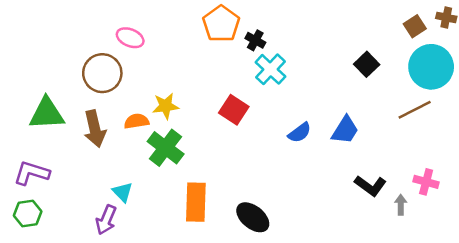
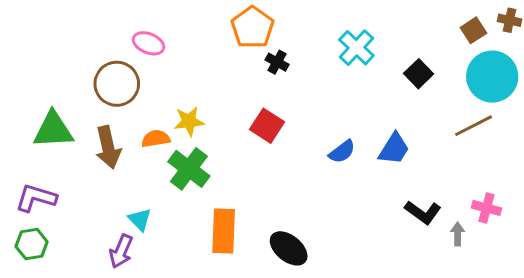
black cross: (255, 40) -> (277, 62), moved
cyan cross: (270, 69) -> (356, 48), moved

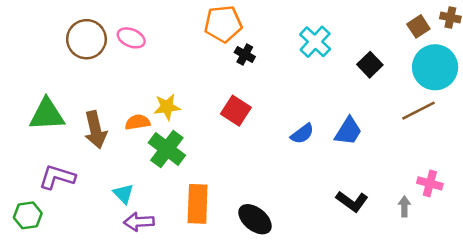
orange pentagon: (252, 27) -> (223, 24), turned 30
brown circle: (117, 84) -> (86, 39), moved
purple L-shape: (36, 198) -> (57, 177), moved
black L-shape: (423, 212) -> (352, 201), moved
purple arrow: (121, 251) -> (139, 222), moved, turned 64

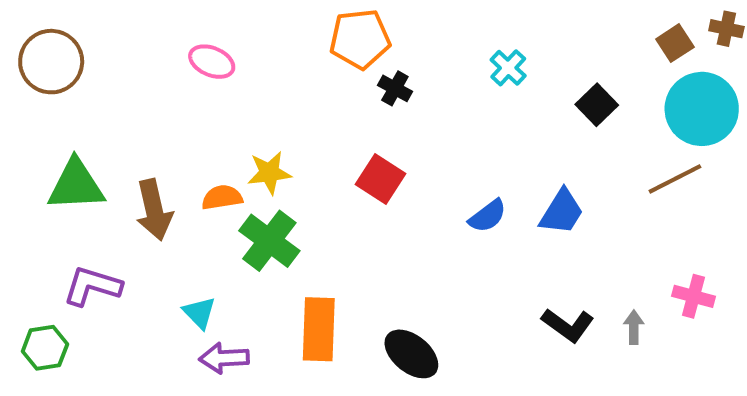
brown circle: (86, 39) -> (51, 62), moved
cyan cross: (315, 42) -> (508, 68), size x0.7
gray arrow: (404, 206) -> (634, 327), moved

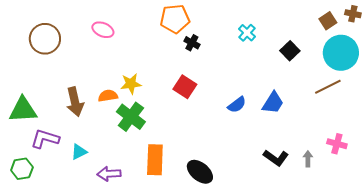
brown circle: (51, 62) -> (45, 39), moved
green triangle: (76, 185) -> (23, 110), moved
cyan triangle: (199, 313) -> (79, 152), moved, turned 48

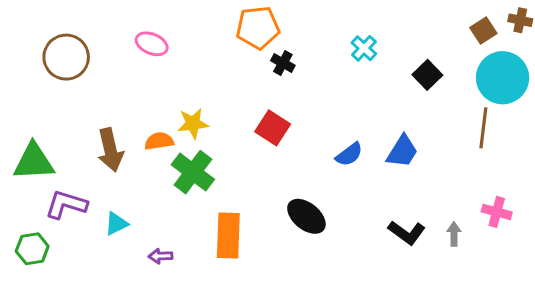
brown line: (328, 87) -> (483, 128), turned -56
black ellipse: (200, 172) -> (306, 216), moved
purple arrow: (109, 174) -> (160, 256), size x0.7

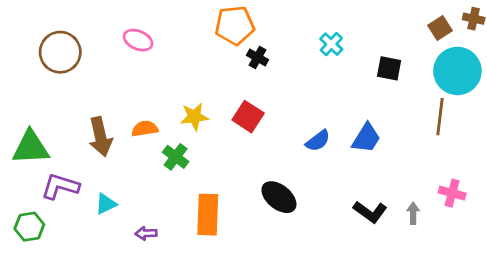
black square: (427, 75) -> (389, 68), turned -35
yellow star: (193, 123) -> (194, 117), moved
green cross: (193, 172) -> (176, 157), size x0.7

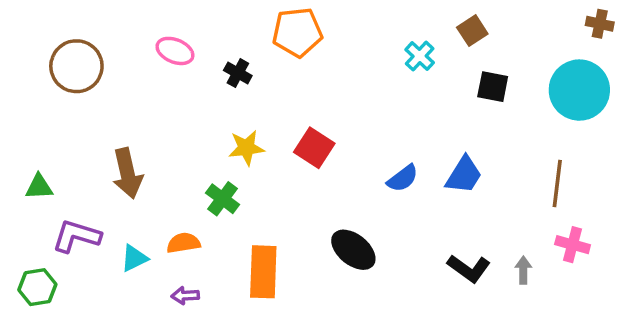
brown square: (440, 28) -> (472, 31), moved
black cross: (257, 58) -> (238, 73), moved
brown line: (440, 117) -> (557, 183), moved
orange semicircle: (145, 129) -> (183, 243), moved
green triangle: (31, 147) -> (39, 187), size x0.6

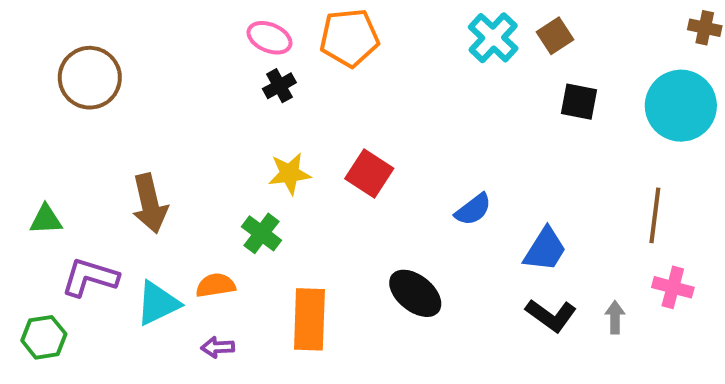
pink ellipse: (175, 51) -> (269, 38), moved
cyan cross: (420, 56) -> (493, 38), moved, size x1.4
black cross: (238, 73) -> (279, 86), turned 32
blue trapezoid: (464, 175) -> (545, 249), moved
cyan triangle: (134, 258) -> (158, 303), size x1.4

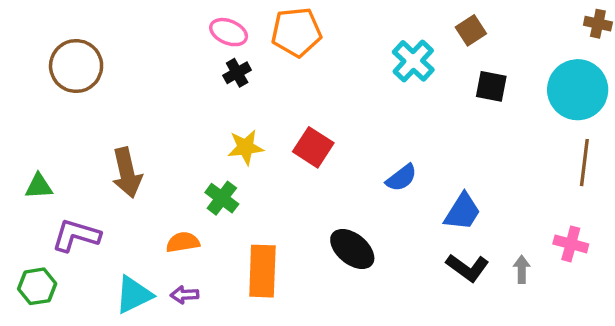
cyan cross: (493, 38) -> (413, 61), moved
brown line: (655, 215) -> (584, 163), moved
cyan triangle: (158, 303) -> (134, 295), moved

